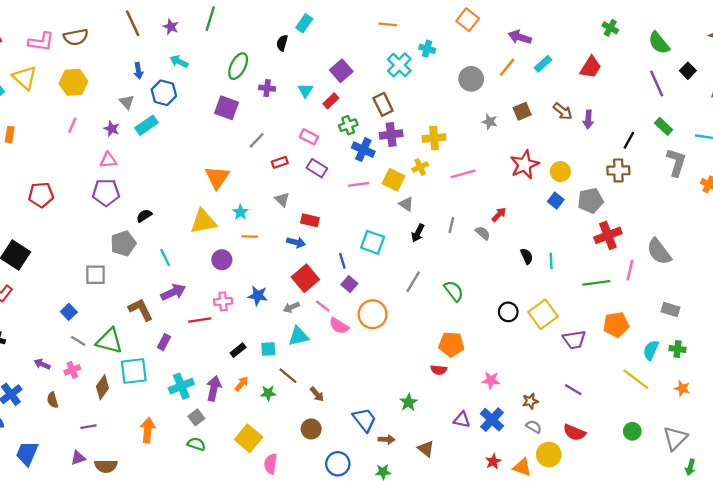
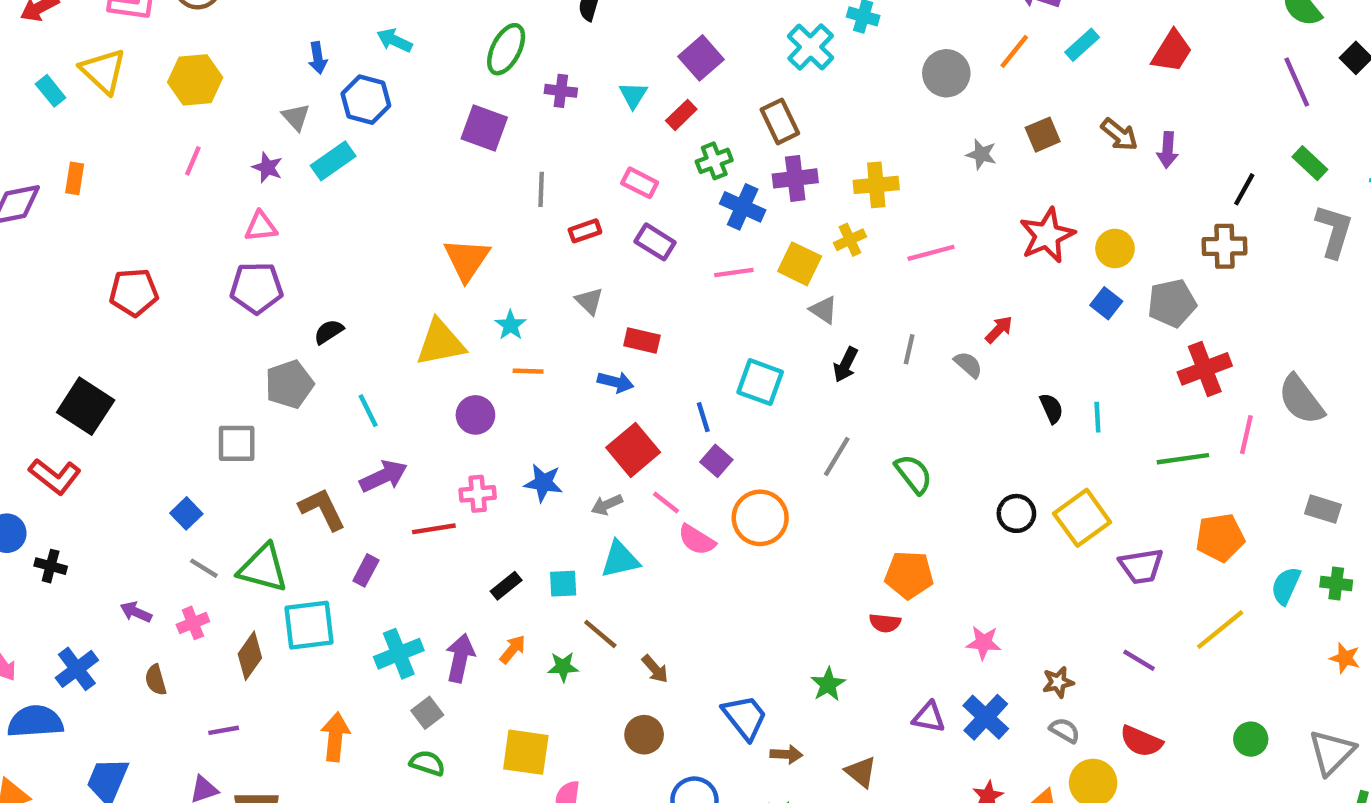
gray line: (257, 140) -> (541, 189), turned -42
yellow line: (636, 379) -> (1220, 630), moved, turned -76
yellow square: (249, 438) -> (526, 752), turned -32

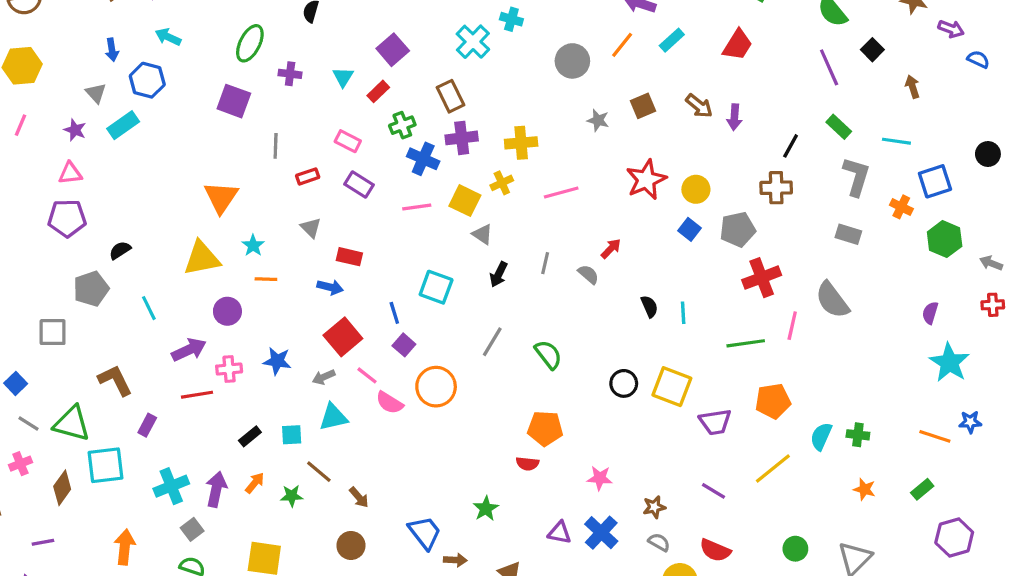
purple arrow: (383, 476) -> (189, 350), moved
gray rectangle: (1323, 509) -> (848, 234), moved
yellow square: (1082, 518) -> (672, 387), turned -33

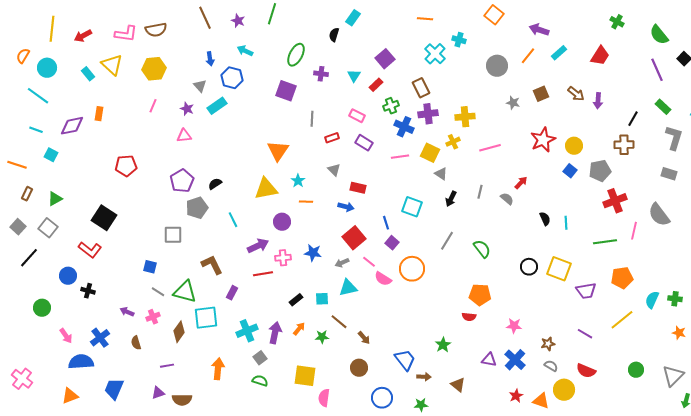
purple pentagon: (67, 218) -> (182, 181), moved, turned -30
blue square: (16, 383) -> (150, 267), turned -32

